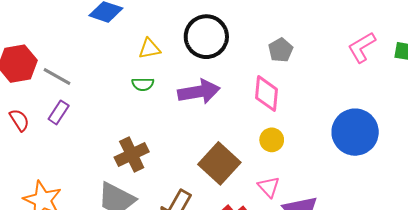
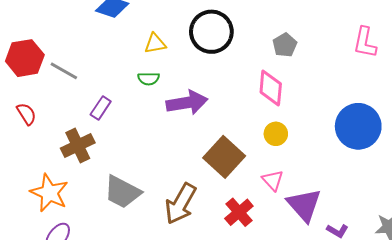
pink L-shape: (362, 47) -> (365, 42), turned -48
purple arrow: (199, 92) -> (187, 103), moved
purple rectangle: (59, 112) -> (101, 108), moved
brown cross: (132, 154) -> (78, 145), moved

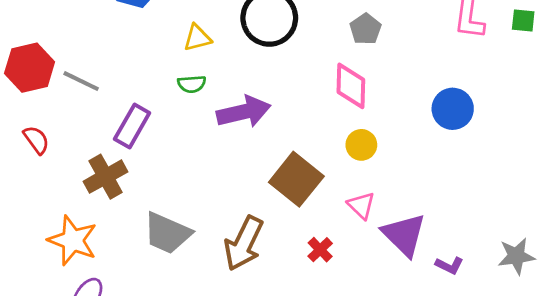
purple rectangle: (101, 108) -> (132, 126), size x1.4
blue circle: (358, 126) -> (453, 109), moved, size x0.7
red cross: (239, 212) -> (320, 250), size x0.7

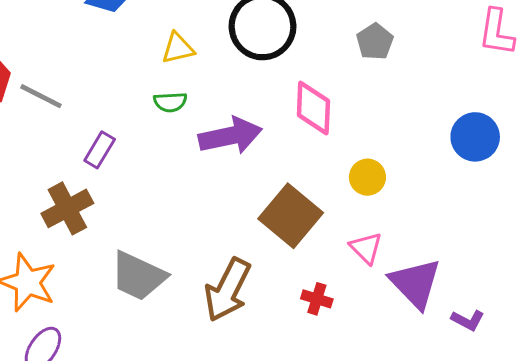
pink diamond: (351, 86) -> (313, 108), moved
purple rectangle: (132, 126) -> (100, 150), size x0.7
red cross: (320, 250) -> (317, 299), turned -30

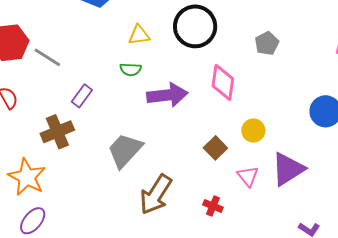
brown square: (291, 216) -> (215, 148), moved, size x0.6
gray trapezoid: (138, 276) -> (125, 150), moved, turned 102
purple triangle: (415, 283) -> (288, 169), moved, turned 36

